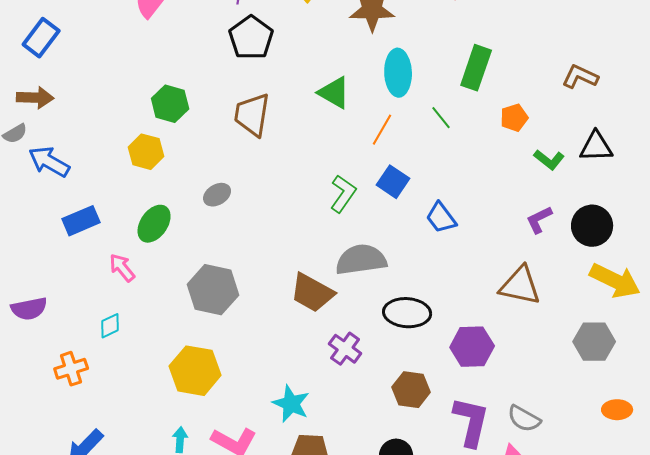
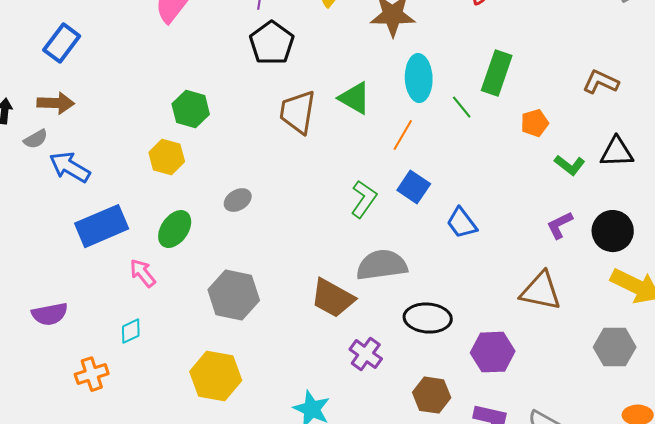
brown trapezoid: (252, 115) -> (298, 112), moved
green line: (441, 118) -> (462, 107), moved
blue rectangle: (81, 221) -> (102, 226), size x1.4

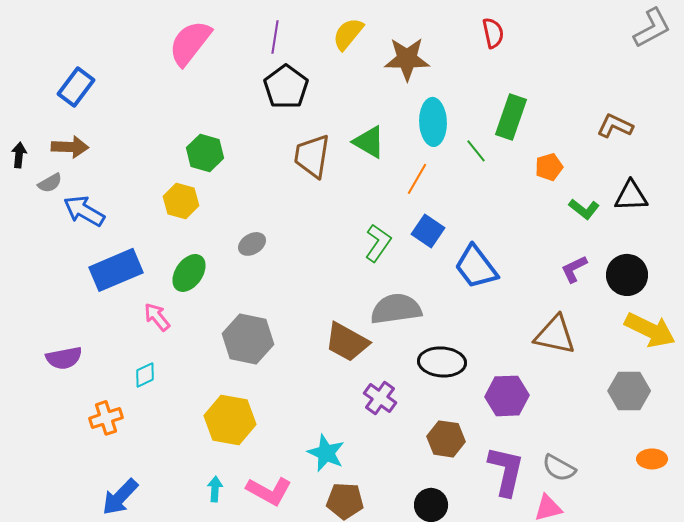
blue trapezoid: (462, 223) -> (476, 267), size x1.4

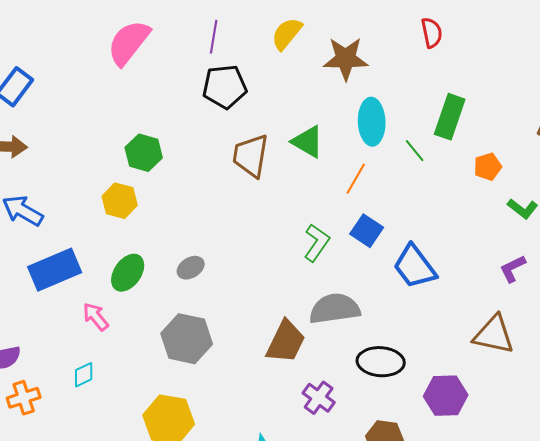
black pentagon: (286, 87) -> (225, 87), turned 30
gray ellipse: (252, 244) -> (191, 268), moved
brown trapezoid: (347, 342) -> (286, 342), turned -93
orange cross: (106, 418) -> (24, 398), moved

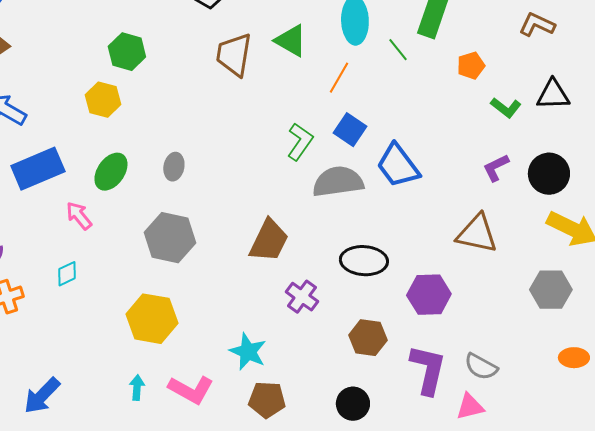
gray ellipse: (191, 268) -> (174, 167), turned -48
gray semicircle: (335, 309) -> (338, 182), moved

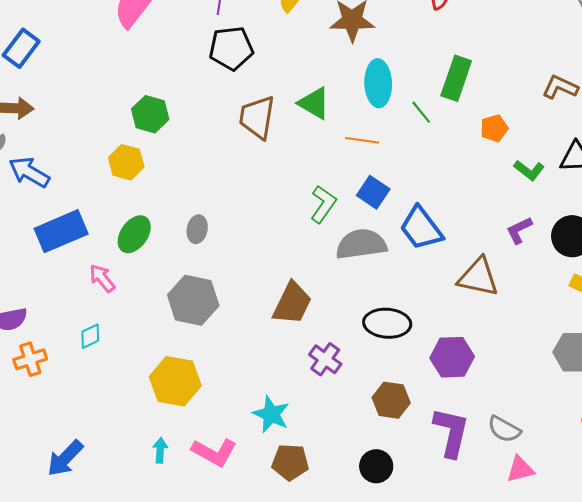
orange line: (339, 78) -> (362, 140), turned 68
brown triangle: (477, 234) -> (478, 277), moved
pink triangle: (470, 407) -> (520, 469), moved

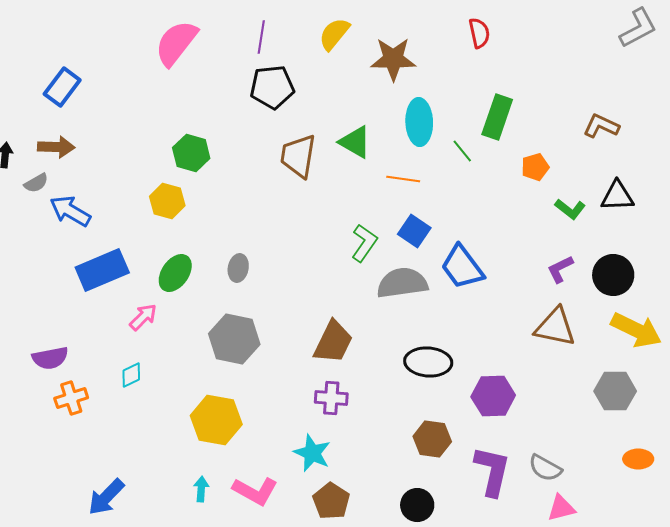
brown triangle: (478, 277) -> (555, 327), moved
pink arrow: (102, 278) -> (143, 317), turned 84
purple cross: (325, 359) -> (331, 398), moved, turned -32
brown pentagon: (290, 462) -> (331, 501), turned 30

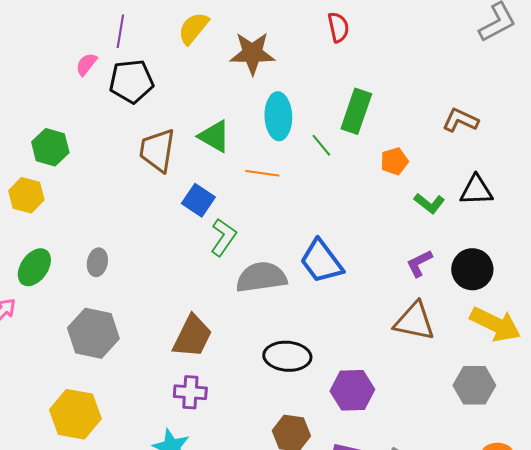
pink semicircle: (176, 43) -> (86, 64), moved, size x0.5
blue square: (414, 231) -> (198, 200), moved

